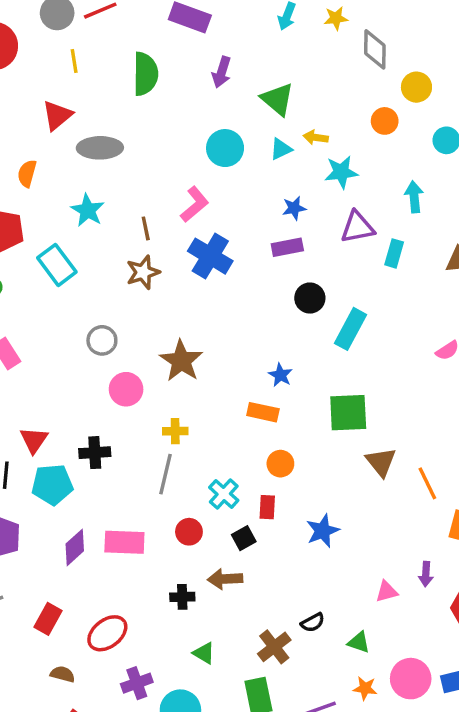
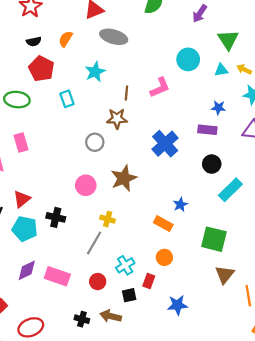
blue cross: (210, 256) -> (165, 144), moved
cyan rectangle: (57, 265) -> (67, 99), size x0.7
gray circle: (102, 340) -> (95, 142), moved

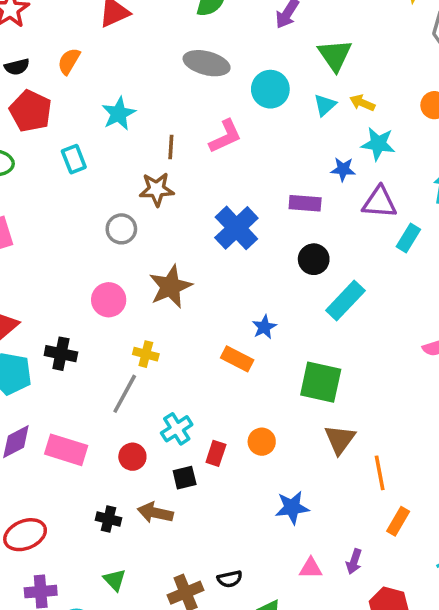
gray ellipse: (114, 37) -> (207, 63), moved
cyan triangle: (221, 70) -> (325, 105), turned -32
blue star: (218, 108) -> (343, 169), moved
orange circle: (164, 257) -> (262, 442), moved
blue star: (177, 305) -> (292, 507), moved

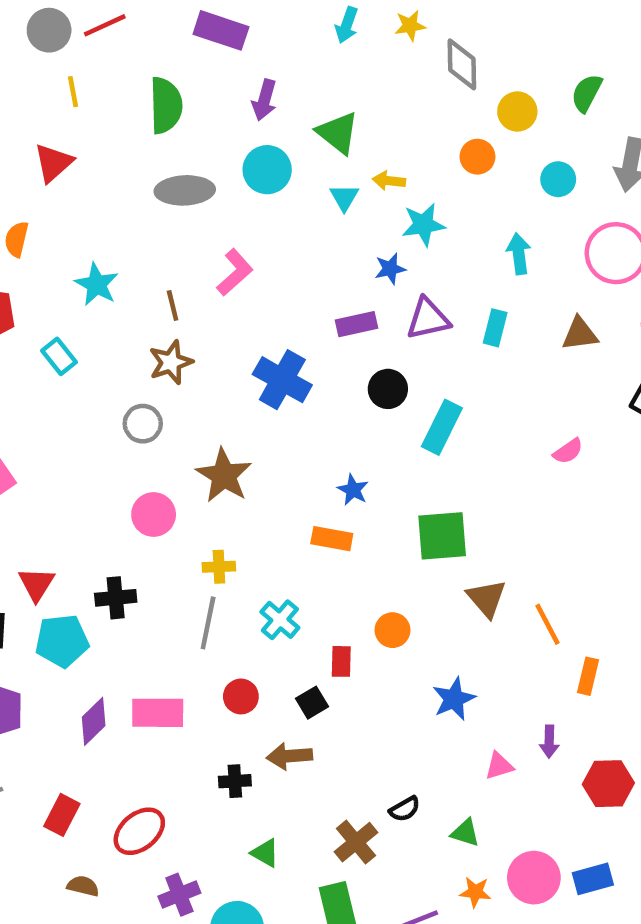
cyan circle: (270, 89) -> (267, 170), moved
purple triangle: (379, 202) -> (428, 319), moved
cyan cross: (177, 429) -> (280, 620), moved

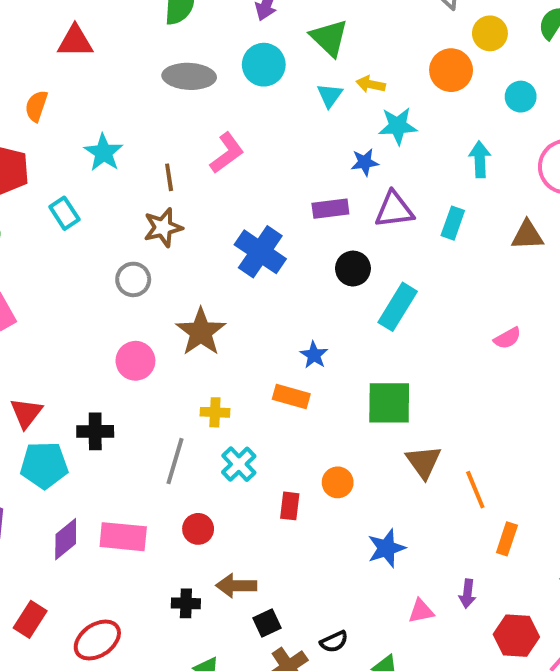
orange circle: (477, 157) -> (451, 70), size x1.4
red triangle: (53, 163) -> (75, 41), turned 36
yellow cross: (219, 567) -> (215, 412), moved
black square: (312, 703) -> (267, 623), moved

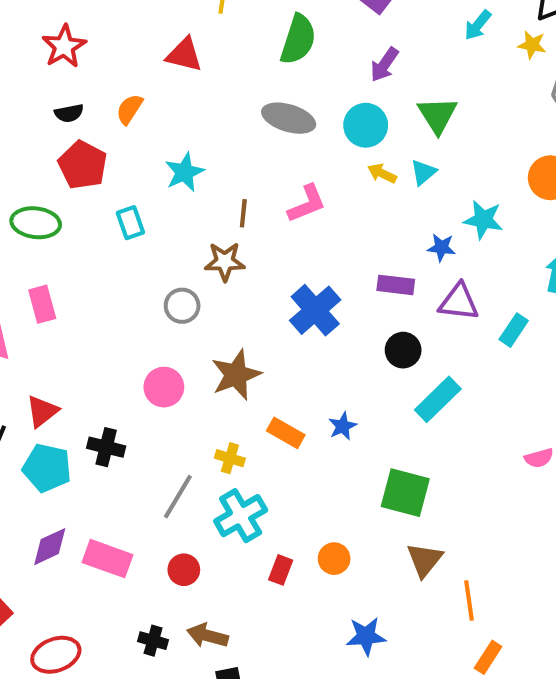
yellow arrow: (371, 84) -> (382, 173), moved
orange rectangle: (291, 396) -> (286, 433), moved
cyan cross: (239, 464) -> (241, 516), size x1.4

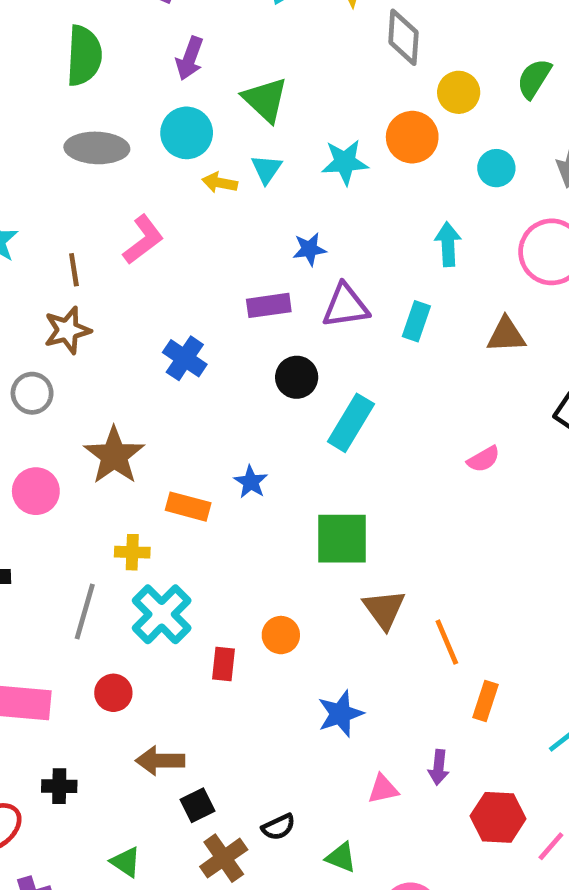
cyan star: (483, 220) -> (345, 162), moved
blue cross: (315, 310) -> (185, 358), size x0.7
black cross: (153, 641) -> (59, 786), moved

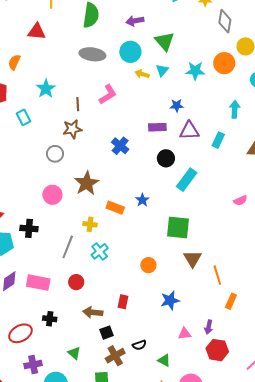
purple arrow: (190, 58) -> (135, 21), turned 54
cyan cross: (162, 614) -> (100, 251), size x0.7
red rectangle: (223, 664) -> (123, 302), moved
red hexagon: (498, 817) -> (217, 350), moved

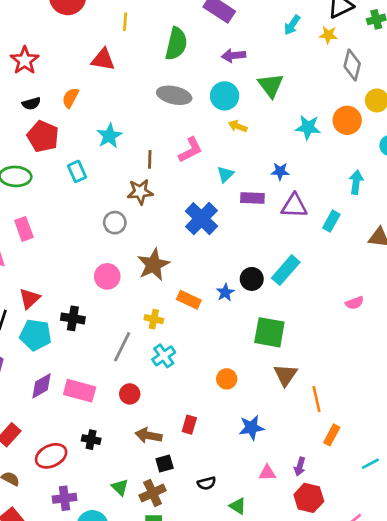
cyan triangle: (162, 70) -> (225, 174), moved
blue cross: (120, 146) -> (201, 219), size x1.4
black circle: (166, 158) -> (252, 279), moved
brown cross: (115, 356) -> (153, 493), moved

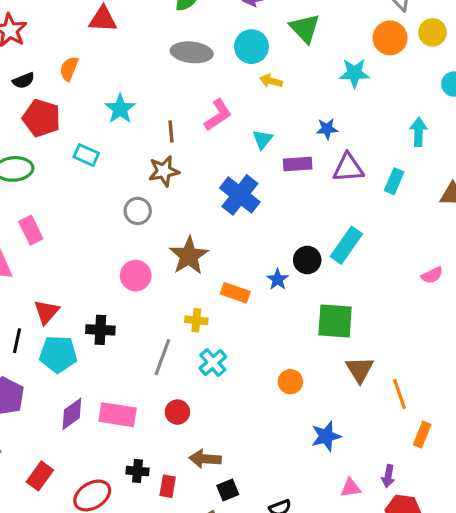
orange circle: (347, 120) -> (390, 38), moved
cyan rectangle: (77, 171) -> (86, 155), turned -36
red rectangle: (189, 425) -> (168, 486), moved

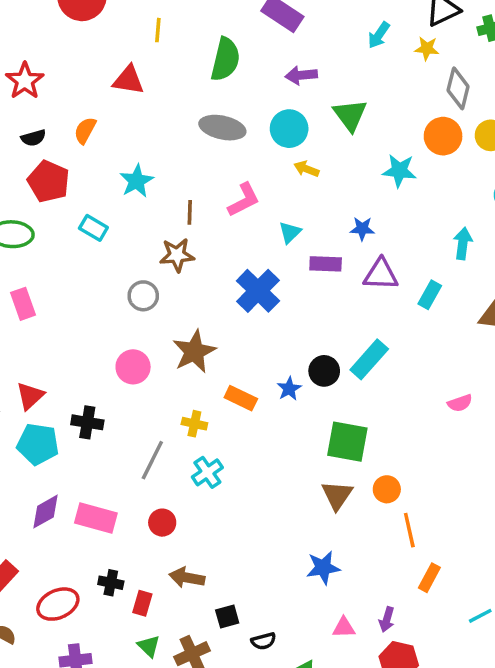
brown triangle: (360, 369) -> (337, 495), moved
orange circle: (290, 382) -> (387, 489), moved
black square: (228, 490) -> (227, 617), moved

